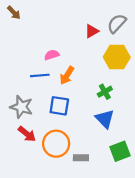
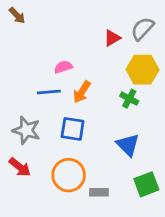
green cross: (105, 92) -> (129, 99), moved, turned -32
red arrow: (27, 134) -> (20, 167), moved

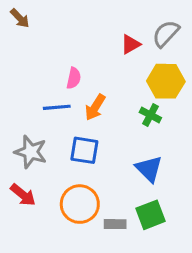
pink semicircle: (63, 67) -> (74, 78), turned 120
green square: (146, 184) -> (150, 215), moved

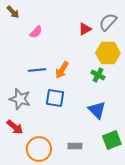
pink semicircle: (74, 78) -> (36, 32), moved, turned 32
orange circle: (80, 204) -> (39, 149), moved
green square: (150, 215) -> (112, 140), moved

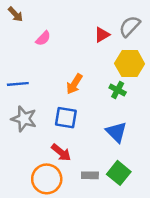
blue line: (37, 70) -> (18, 84), moved
red arrow: (15, 127) -> (61, 152), moved
green square: (112, 140) -> (119, 173), moved, turned -30

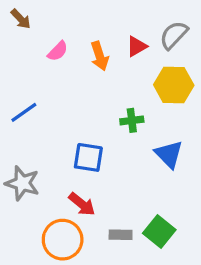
blue line: (18, 84) -> (24, 112), turned -30
orange arrow: (74, 84) -> (100, 56), moved, turned -50
green cross: (118, 90) -> (132, 120), moved, turned -35
gray star: (24, 119) -> (22, 183), moved
blue triangle: (116, 132) -> (169, 154), moved

